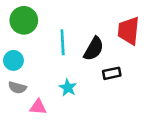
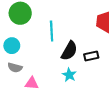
black semicircle: (94, 49) -> (69, 51), moved
cyan star: (68, 88) -> (69, 75), moved

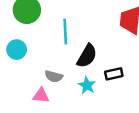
black rectangle: (91, 56) -> (114, 74), moved
gray semicircle: (15, 68) -> (54, 76), moved

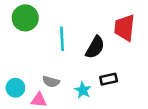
cyan circle: (17, 50) -> (15, 88), moved
black semicircle: (87, 56) -> (95, 47), moved

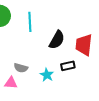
red trapezoid: (124, 28) -> (84, 45), moved
cyan line: (62, 39) -> (30, 22), moved

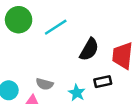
cyan line: (30, 22) -> (56, 27), turned 60

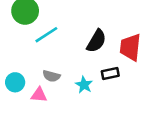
cyan line: (56, 27) -> (46, 35), moved

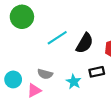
cyan line: (46, 35) -> (57, 38), moved
pink triangle: (39, 95) -> (34, 90), turned -32

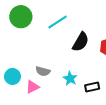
cyan line: (57, 38) -> (58, 22), moved
black rectangle: (97, 72) -> (92, 87), moved

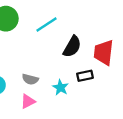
pink triangle: (32, 87) -> (28, 101), moved
black rectangle: (92, 87) -> (85, 76), moved

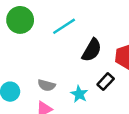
black rectangle: (85, 76) -> (106, 82), turned -35

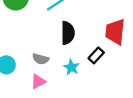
black semicircle: (92, 50) -> (68, 33), moved, turned -30

